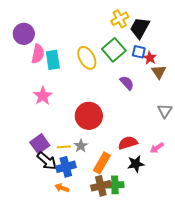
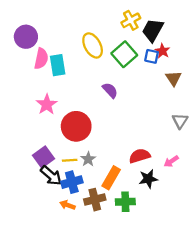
yellow ellipse: (87, 58) -> (93, 45), moved
red star: (150, 58) -> (163, 51), moved
purple semicircle: (127, 83) -> (110, 90), moved
red circle: (89, 116) -> (76, 126), moved
brown cross: (101, 186) -> (95, 200), moved

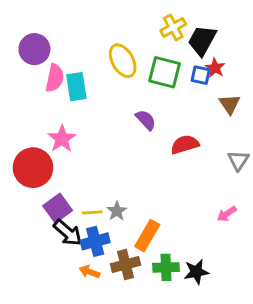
green square: (124, 54) -> (165, 72), turned -35
red circle: (76, 126) -> (33, 168), moved
red semicircle: (140, 156) -> (185, 145), moved
black star: (148, 179) -> (196, 272), moved

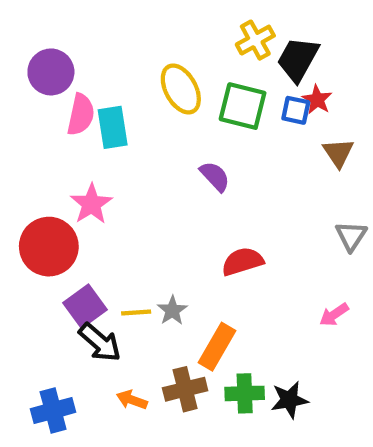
red semicircle: (185, 145) -> (243, 261), moved
blue cross: (95, 241) -> (53, 410), moved

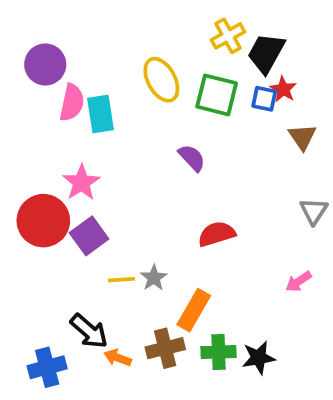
purple square: (85, 306) -> (89, 236), moved
black arrow: (100, 342) -> (89, 331), moved

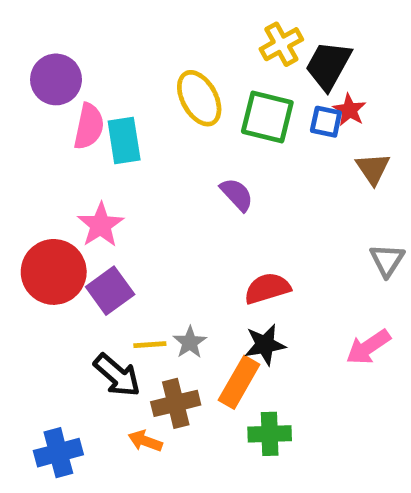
pink arrow: (299, 282) -> (368, 347), size x1.4
black arrow: (89, 331) -> (117, 375), moved
brown cross: (165, 348) -> (176, 403), moved
black star: (259, 358) -> (265, 345), moved

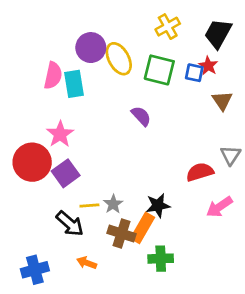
black trapezoid: (328, 65) -> (218, 34), moved
purple circle: (56, 79) -> (91, 48), moved
red semicircle: (267, 288) -> (200, 172), moved
brown cross: (176, 403) -> (122, 233), moved, turned 32

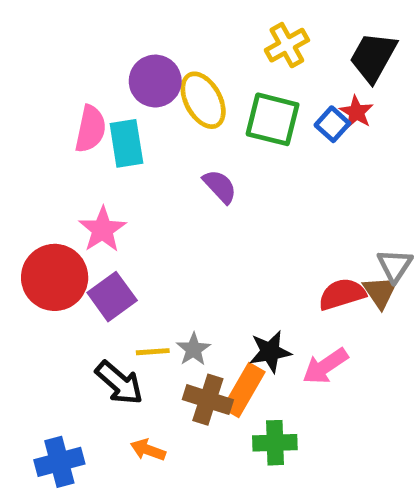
blue square: (194, 73) -> (332, 124), turned 30
brown triangle: (222, 101) -> (380, 292), moved
purple semicircle: (141, 116) -> (220, 186), moved
pink arrow: (219, 207) -> (325, 366), moved

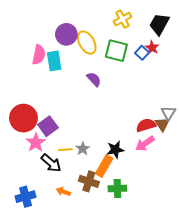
pink star: (102, 230) -> (36, 143), moved
pink arrow: (325, 366) -> (145, 144), moved
brown cross: (208, 400) -> (89, 181), moved

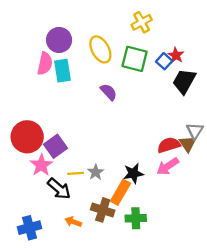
black trapezoid: (159, 24) -> (184, 81), moved
purple circle: (66, 34) -> (59, 40), moved

